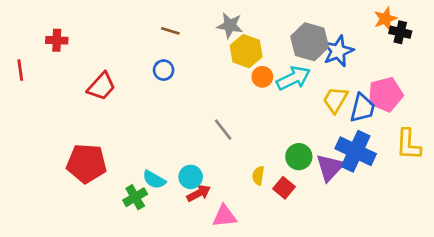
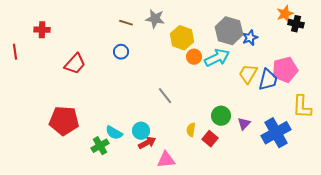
gray star: (230, 25) -> (155, 19), moved
blue star: (338, 51) -> (250, 38), size x0.7
blue cross: (356, 151) -> (276, 133), moved, turned 36
purple triangle: (330, 167) -> (244, 124), size x0.6

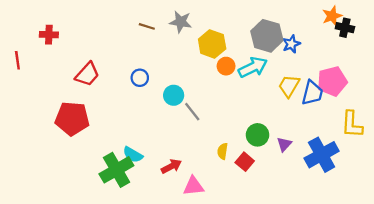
blue circle: (121, 52) -> (140, 78), moved
red pentagon: (64, 121) -> (72, 119), moved
cyan circle: (141, 131) -> (174, 95), moved
green cross: (100, 146) -> (116, 170), size x1.6

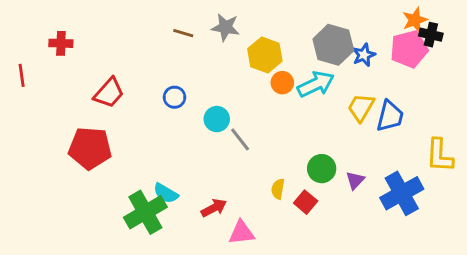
pink pentagon: (332, 81) -> (409, 49), moved

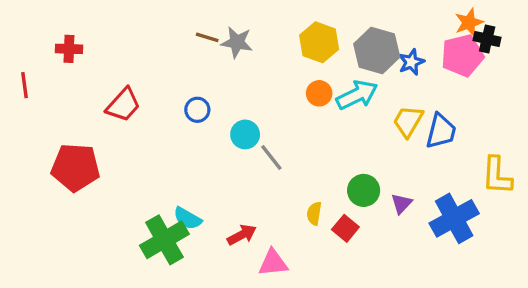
gray star: (225, 27) -> (237, 42), moved
yellow hexagon: (265, 55) -> (319, 42), moved
red pentagon: (90, 148) -> (76, 167), moved

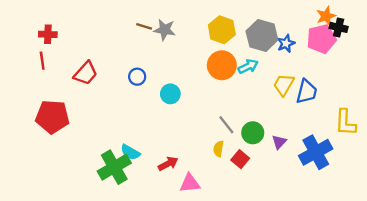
red line: (25, 85) -> (42, 61), moved
orange circle: (319, 93) -> (222, 65), size x1.6
cyan arrow: (357, 95) -> (248, 66), size x0.7
gray line: (271, 157) -> (226, 125), moved

